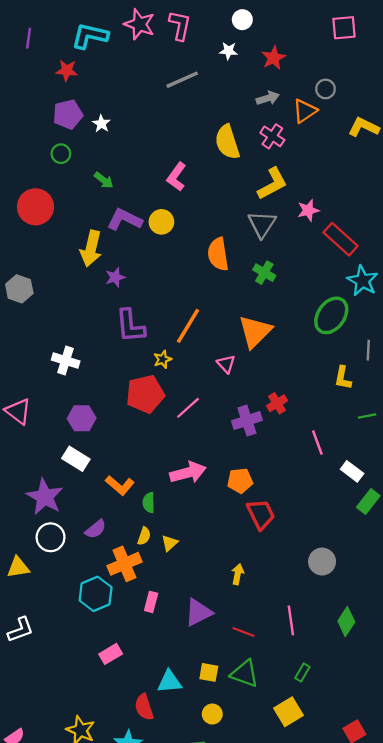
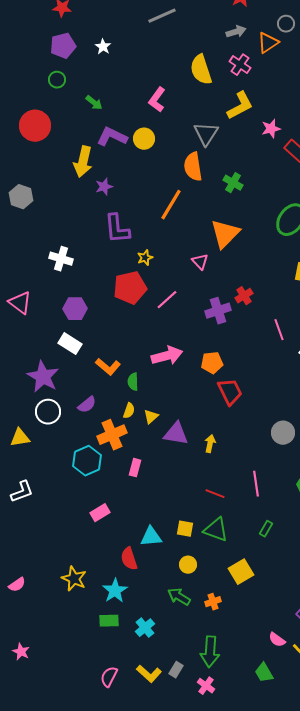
white star: (101, 124) -> (103, 47), moved
gray triangle: (262, 224) -> (206, 134), moved
orange line: (188, 326) -> (171, 205), moved
purple triangle: (198, 612) -> (176, 434), moved, turned 36
yellow square: (289, 712) -> (241, 572), moved

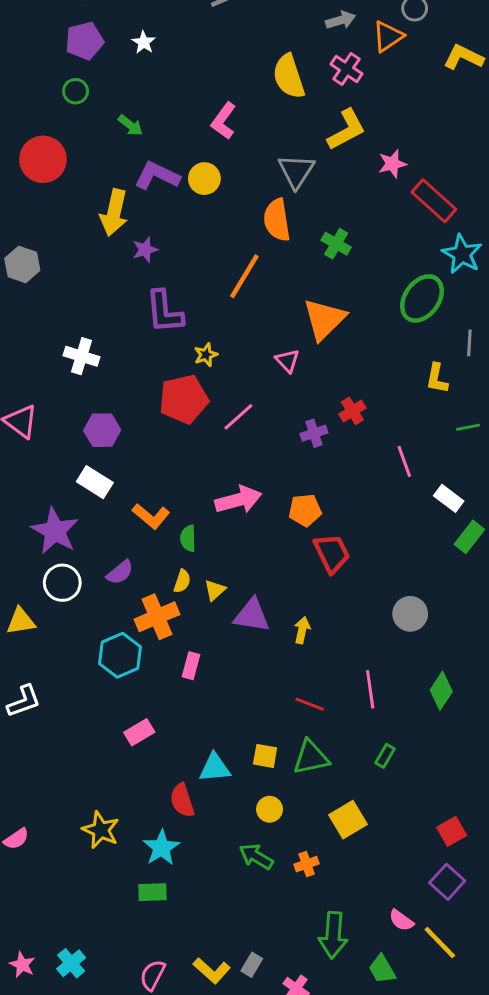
purple cross: (218, 311) -> (314, 433), size x0.7
green triangle: (216, 530) -> (311, 757), turned -32
cyan cross: (145, 628) -> (71, 963), moved
pink star: (21, 652) -> (22, 965), moved
green arrow: (210, 652) -> (333, 935), moved

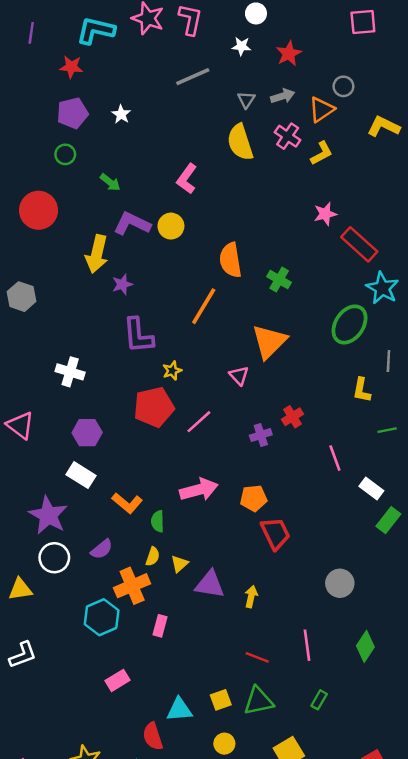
yellow L-shape: (347, 130) -> (322, 153), moved, size x0.7
gray triangle: (296, 171) -> (246, 100), moved, size x0.6
yellow square: (265, 756) -> (221, 700), turned -30

